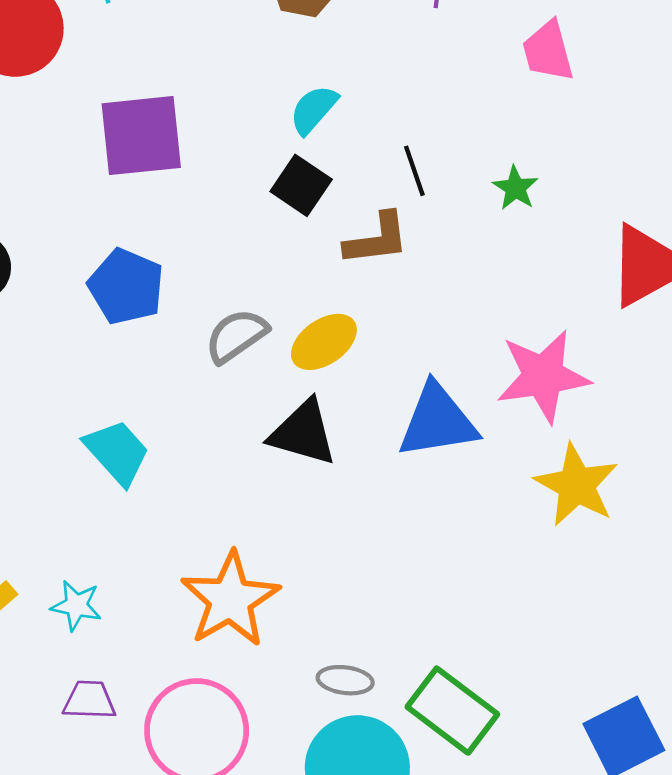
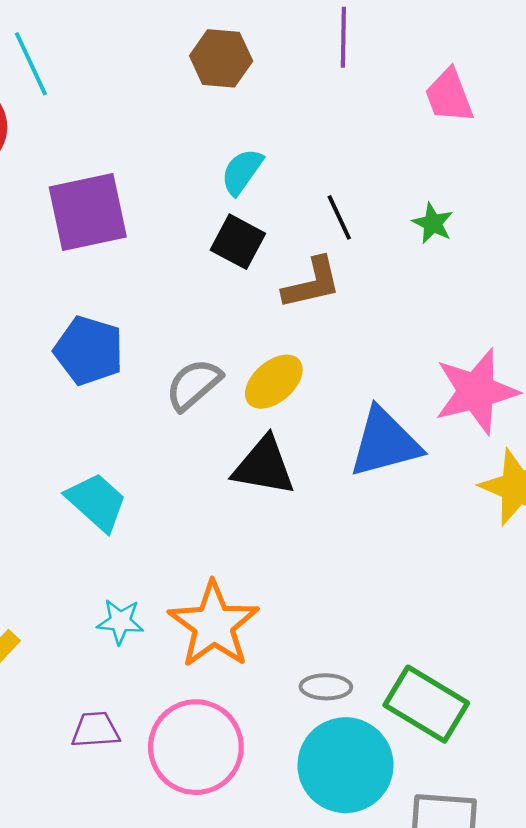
cyan star: (76, 605) -> (120, 621), moved

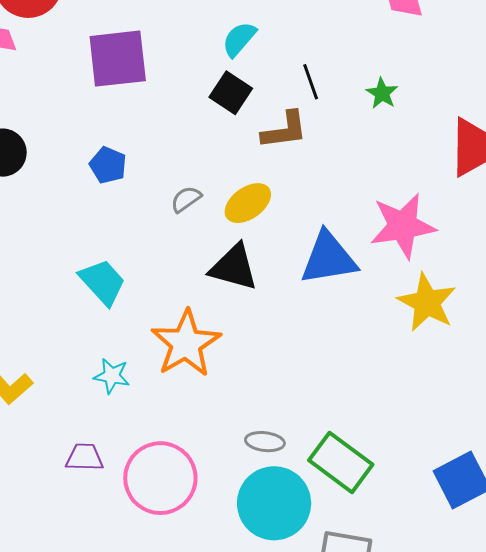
blue pentagon: (89, 351) -> (108, 165), size x0.7
gray semicircle: (194, 384) -> (186, 199), size x0.7
orange star: (214, 625) -> (186, 343), moved

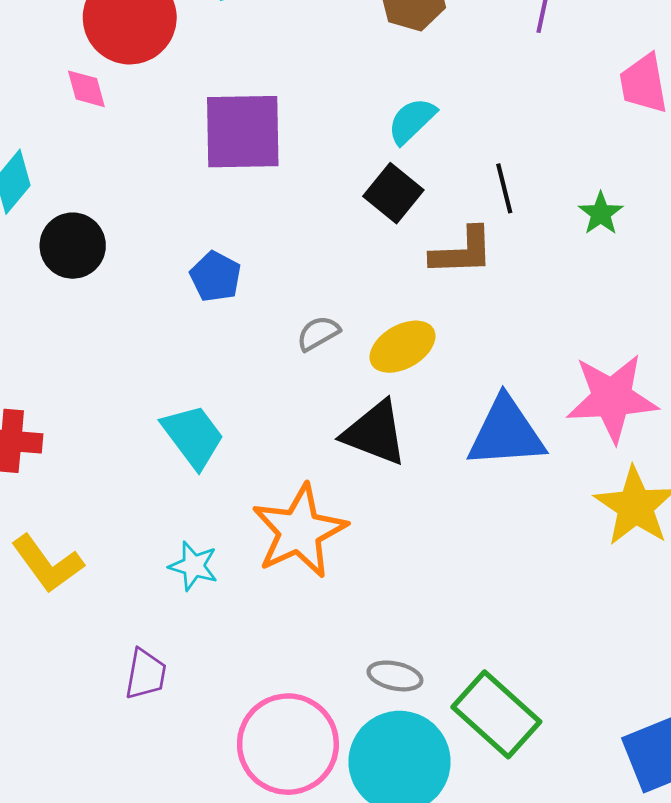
purple trapezoid: (85, 457) -> (146, 674), turned 93
pink circle: (160, 478) -> (288, 744), moved

